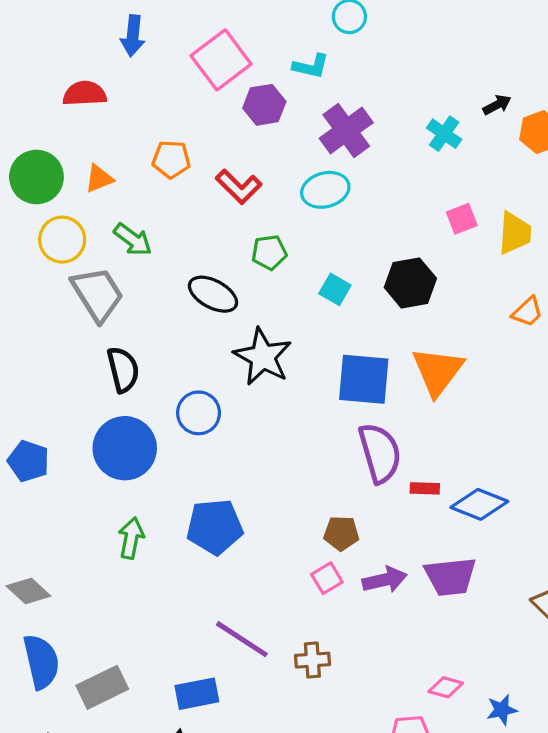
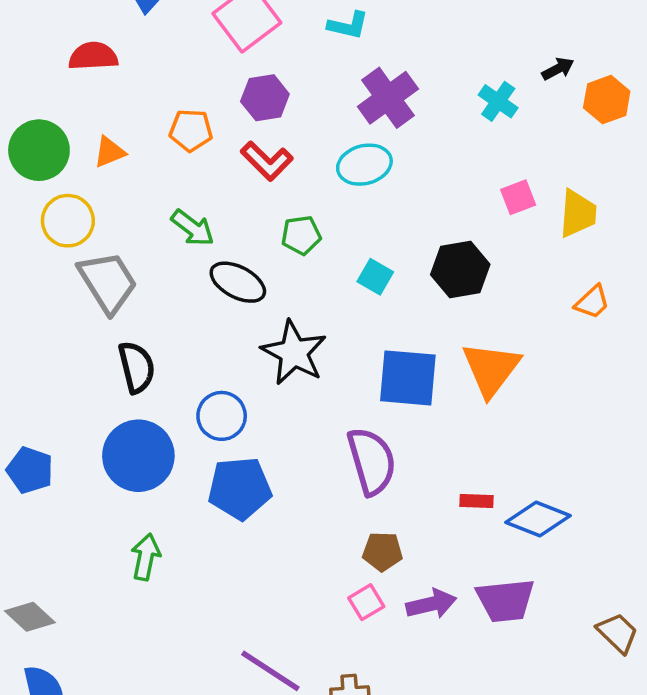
purple hexagon: (264, 105) -> (265, 98), moved
green arrow: (133, 240) -> (193, 228), moved
purple semicircle: (380, 453) -> (372, 461), moved
blue pentagon: (215, 527) -> (240, 488), moved

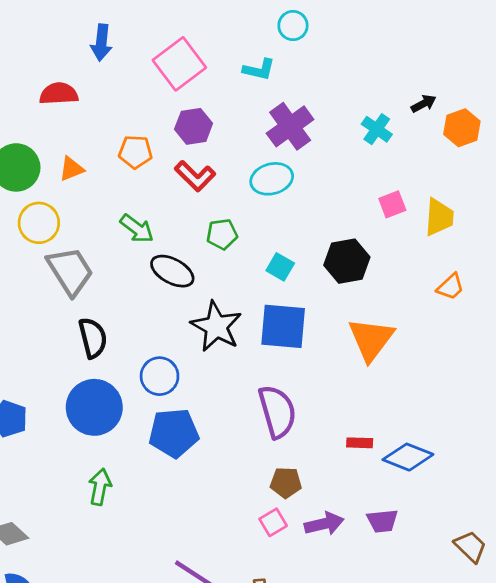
blue square: (408, 378) -> (283, 326), moved
purple trapezoid: (505, 600) -> (382, 521), size x0.7

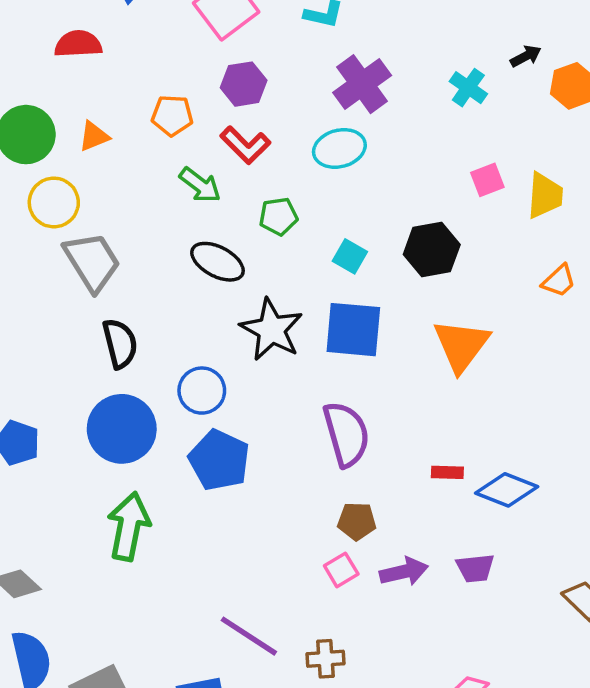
green arrow: (137, 229) -> (200, 185), moved
blue pentagon: (174, 433) -> (219, 460), turned 30
green arrow: (100, 487) -> (129, 526), size x1.5

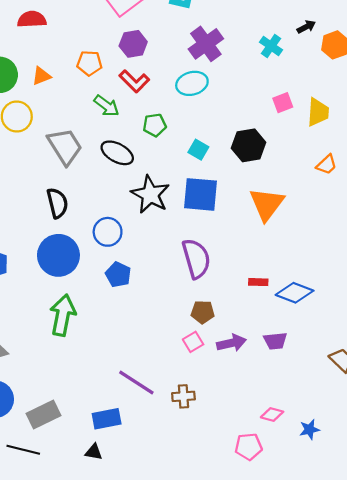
gray trapezoid: (92, 262) -> (65, 146), moved
blue pentagon: (219, 460) -> (118, 275), size x0.7

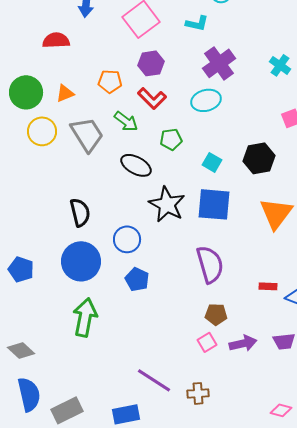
gray trapezoid: (65, 146) -> (87, 134), moved

